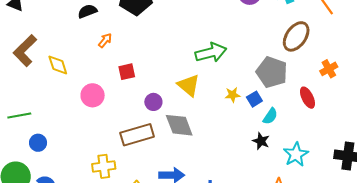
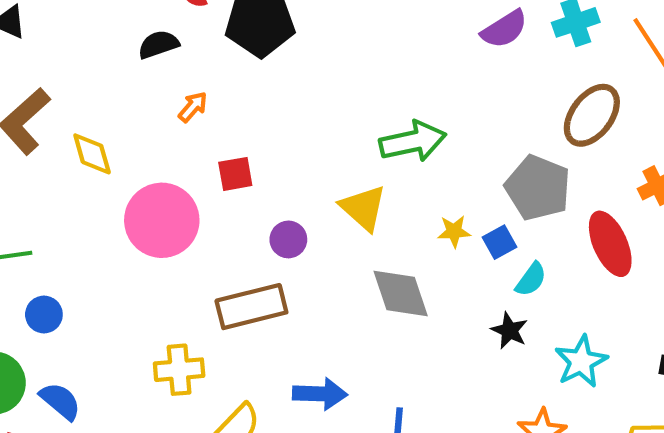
pink circle: (93, 95) -> (162, 220), size x1.5
red ellipse: (307, 98) -> (610, 244), size x1.4
gray diamond: (179, 125) -> (401, 293), moved

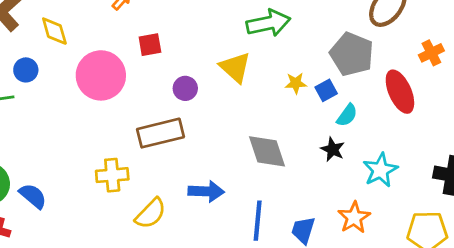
gray diamond: (401, 293) -> (267, 151), moved
blue circle: (44, 315) -> (26, 70), moved

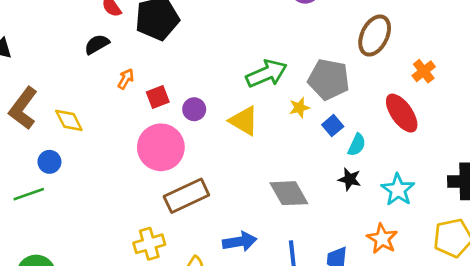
red square: (150, 45) -> (158, 97), moved
gray pentagon: (352, 54) -> (329, 79), moved
pink circle: (101, 75) -> (161, 147), moved
yellow star: (296, 83) -> (299, 108), moved
purple circle: (185, 88) -> (194, 109), moved

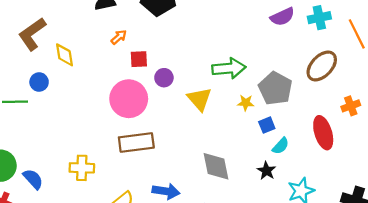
yellow cross: (149, 244) -> (82, 168), moved

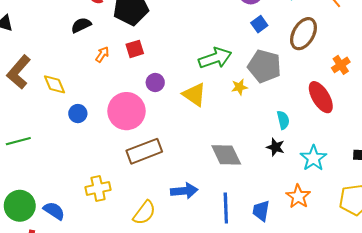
red square: (139, 59) -> (135, 49), moved
blue circle: (39, 82) -> (78, 114), moved
blue square: (267, 125) -> (259, 24), moved
cyan semicircle: (281, 146) -> (283, 120), turned -42

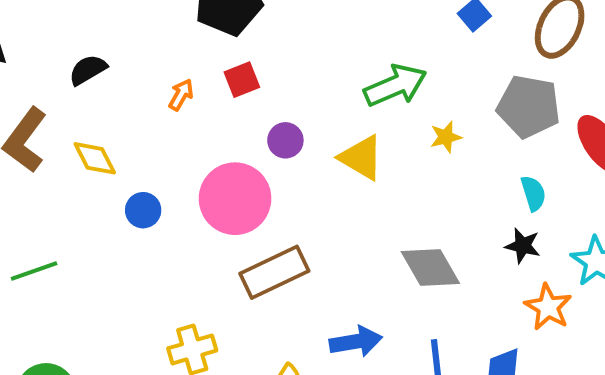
black semicircle: (81, 25) -> (88, 70), moved
gray pentagon: (264, 66) -> (529, 106), moved
orange star: (298, 196) -> (548, 307), moved

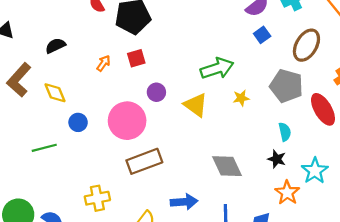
green line: (34, 271) -> (44, 148), moved

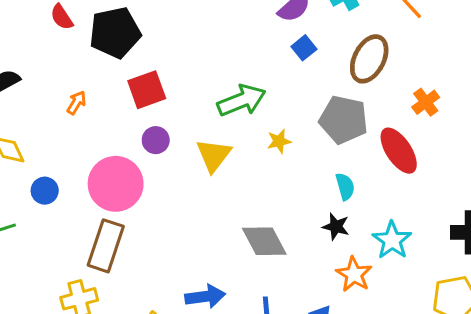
red square: (136, 58) -> (147, 90), moved, size x1.4
yellow triangle: (196, 105) -> (214, 155), turned 35
brown rectangle: (144, 161) -> (106, 246), moved, turned -48

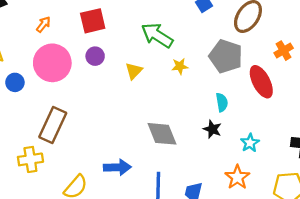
green arrow: (241, 100) -> (157, 35), turned -132
yellow triangle: (214, 155) -> (134, 71), size x0.7
pink circle: (116, 184) -> (52, 63), moved
cyan star: (392, 240) -> (250, 143), size x0.7
orange star: (354, 274) -> (237, 177), moved

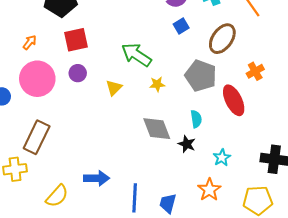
gray diamond: (162, 134) -> (157, 129), moved

